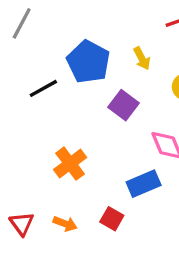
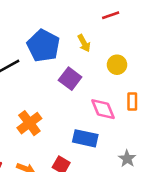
blue rectangle: (144, 184) -> (85, 138), turned 35

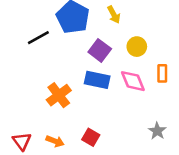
yellow circle: (117, 65) -> (137, 47), moved
blue rectangle: (85, 138) -> (97, 80), moved

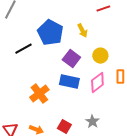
pink diamond: (133, 81) -> (97, 83), turned 75
gray star: (157, 131) -> (92, 122), moved

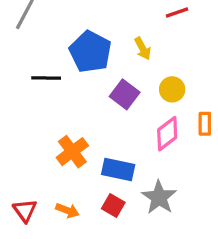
black line: (23, 49) -> (46, 78), turned 30
blue rectangle: (69, 82) -> (118, 170), moved
gray star: (92, 122) -> (159, 197), size x1.5

